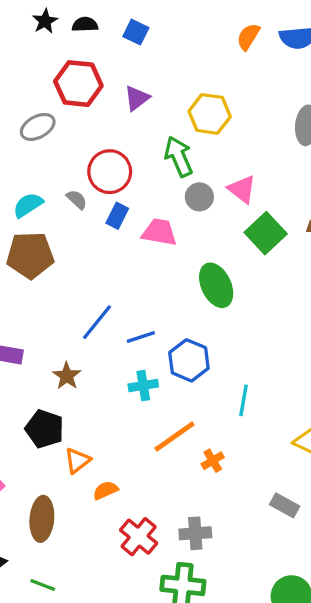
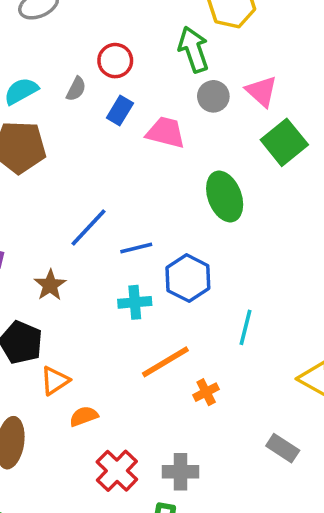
red circle: (110, 172) -> (115, 61), size x0.7
gray semicircle: (77, 199) -> (76, 89), turned 70

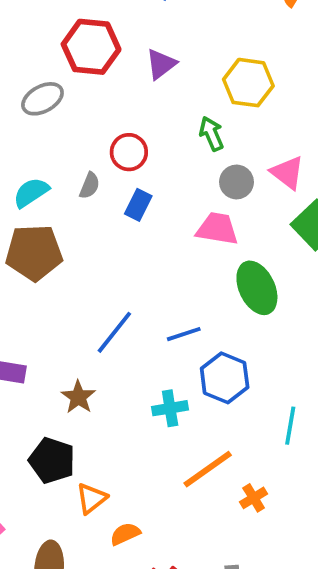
green arrow: (194, 49) -> (211, 134), size x0.7
pink trapezoid: (166, 132) -> (217, 229), moved
blue line: (136, 248) -> (184, 334), moved

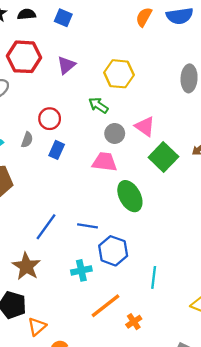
green arrow: (211, 134) -> (98, 105), turned -30
blue line: (184, 334) -> (87, 226), turned 30
brown star: (78, 397) -> (26, 266), size x1.4

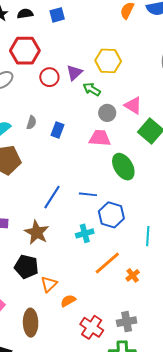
blue square: (63, 18) -> (57, 15), turned -35
purple triangle: (66, 65) -> (74, 73), moved
red circle: (50, 119) -> (49, 77), moved

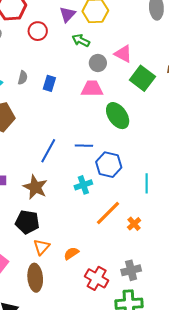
purple triangle: (74, 73) -> (67, 14), moved
orange triangle: (49, 284) -> (42, 247), moved

